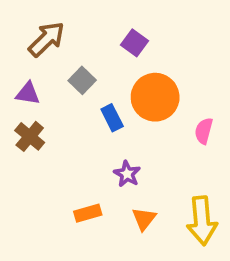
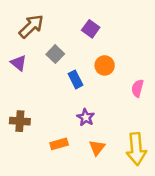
purple triangle: (28, 93) -> (19, 63), turned 30
orange circle: (155, 97) -> (105, 65), size x0.6
brown cross: (30, 136) -> (20, 121), moved, turned -36

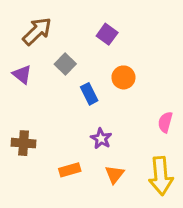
pink semicircle: (137, 88) -> (165, 122), moved

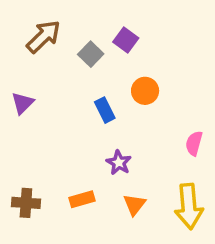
gray square: (65, 64) -> (91, 54), moved
purple triangle: (22, 74) -> (22, 103), moved, turned 36
brown cross: (24, 143) -> (26, 203), moved

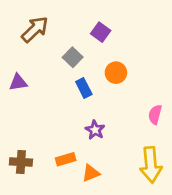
gray square: (91, 54) -> (73, 57), moved
purple triangle: (22, 103) -> (18, 82), turned 36
orange triangle: (135, 205) -> (91, 173), moved, turned 30

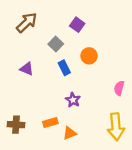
purple triangle: (18, 82) -> (27, 69), moved, turned 32

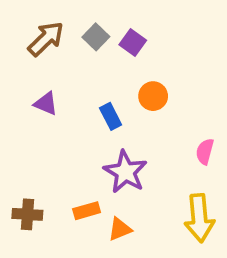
gray square: (56, 44) -> (96, 37), moved
purple triangle: (27, 69) -> (46, 103), moved
purple star: (73, 100) -> (125, 172), size x1.6

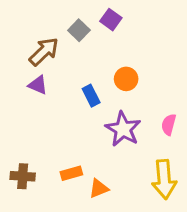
brown arrow: (46, 39) -> (44, 52), moved
purple square: (133, 42) -> (111, 20), moved
purple star: (125, 172) -> (123, 129), moved

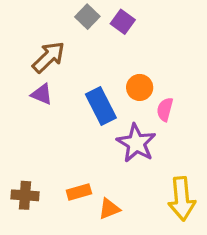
gray square: (79, 30) -> (87, 17), moved
blue rectangle: (91, 96) -> (101, 106), size x1.5
pink semicircle: (169, 125) -> (165, 109), moved

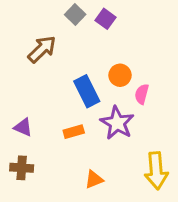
purple triangle: (42, 94) -> (23, 127), moved
orange rectangle: (79, 192) -> (74, 132), moved

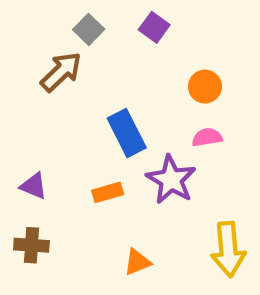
gray square: (75, 14) -> (89, 29), moved
orange circle: (120, 75) -> (205, 87), moved
pink semicircle: (142, 94) -> (207, 137), turned 66

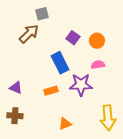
purple square: (154, 27) -> (73, 38), moved
gray square: (89, 29) -> (42, 14), turned 32
purple star: (171, 180) -> (81, 85), turned -30

